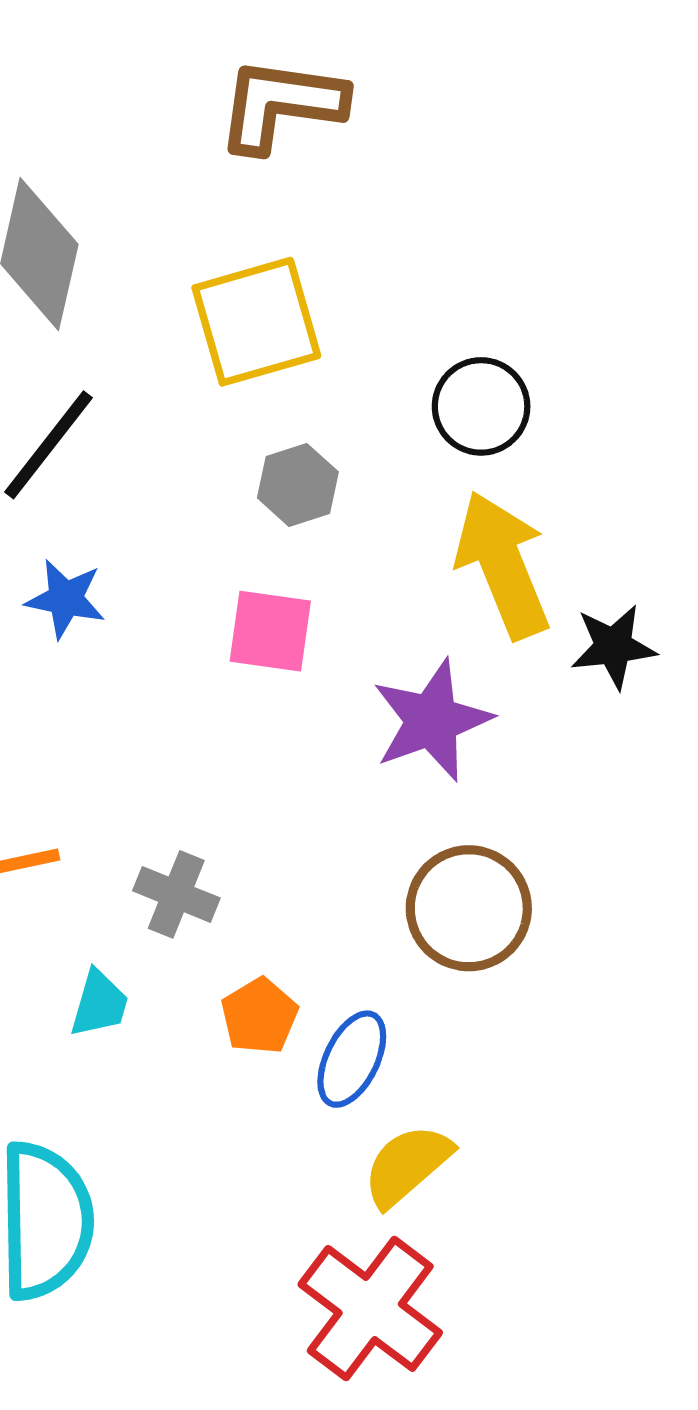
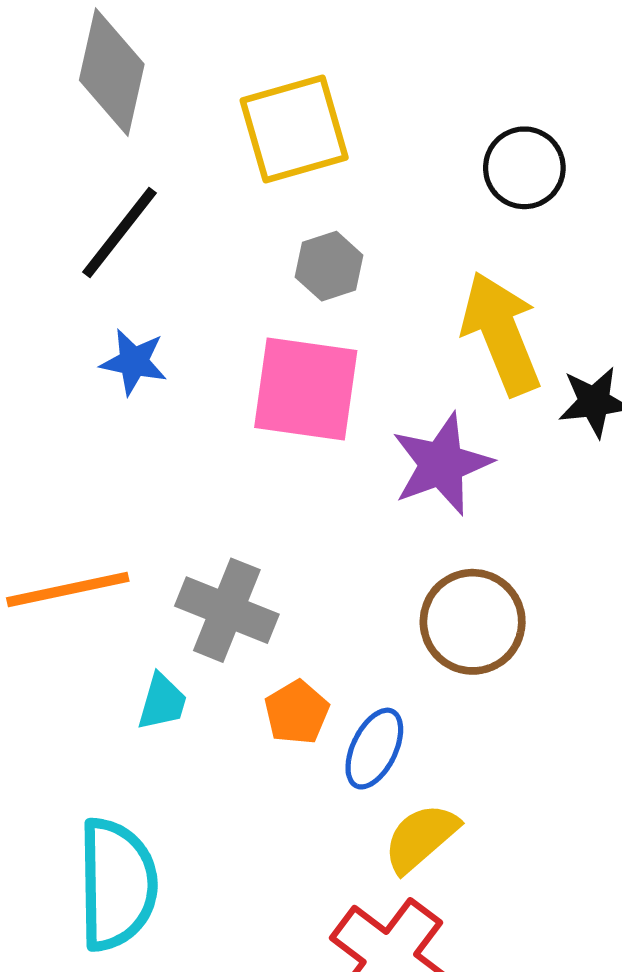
black circle: (481, 406) -> (524, 168), moved
pink square: (270, 631) -> (306, 389), size x1.5
gray cross: (176, 894) -> (227, 610), size x1.4

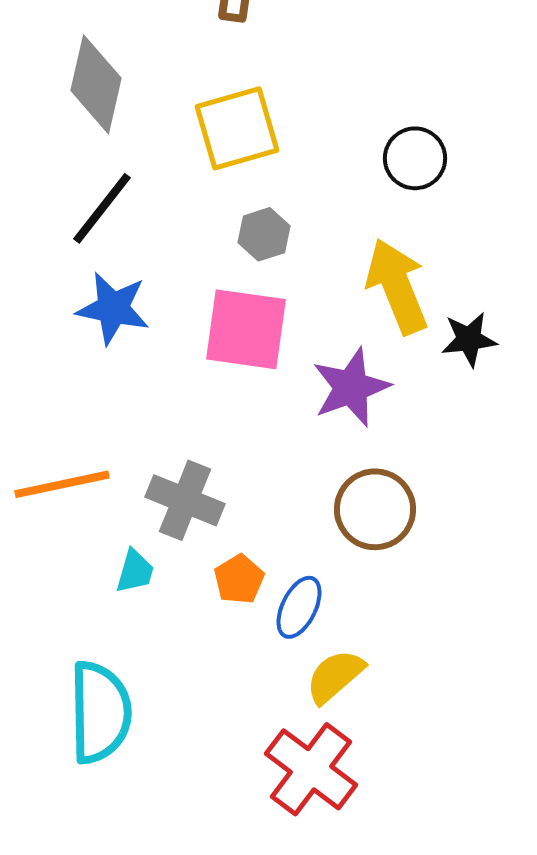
blue star: (134, 362) -> (113, 308), size x1.4

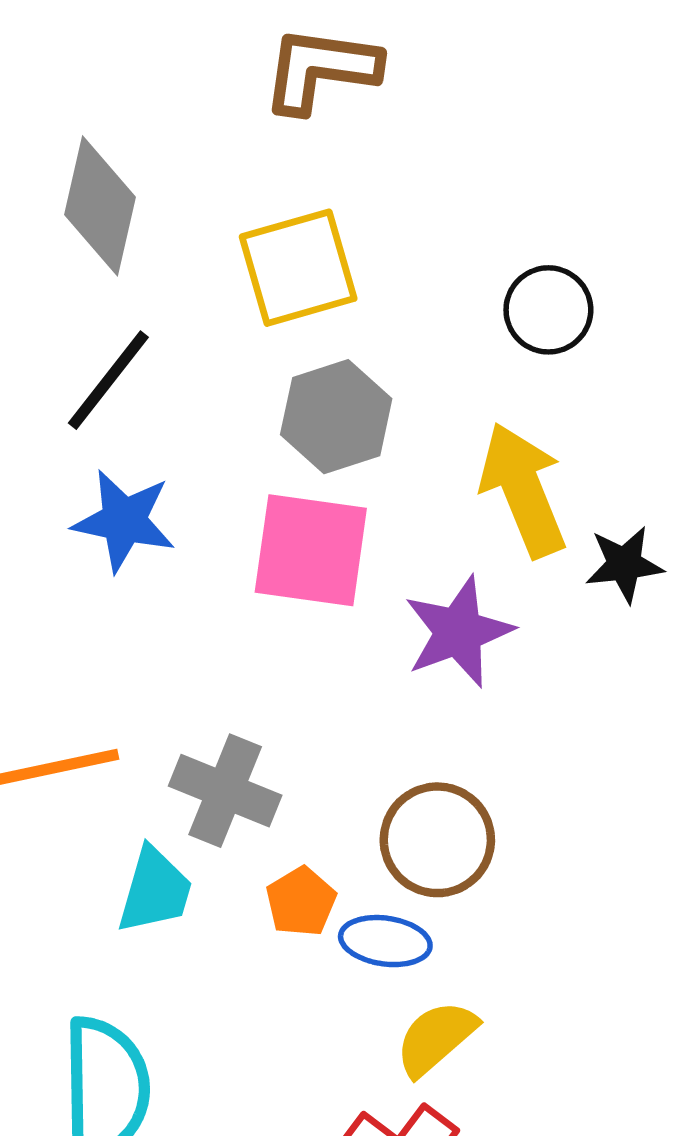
gray hexagon: (264, 234) -> (336, 417), size x1.5
brown circle: (375, 509) -> (437, 840), moved
cyan trapezoid: (135, 571) -> (155, 890), size x1.4
blue ellipse: (299, 607) -> (385, 941), turned 72

